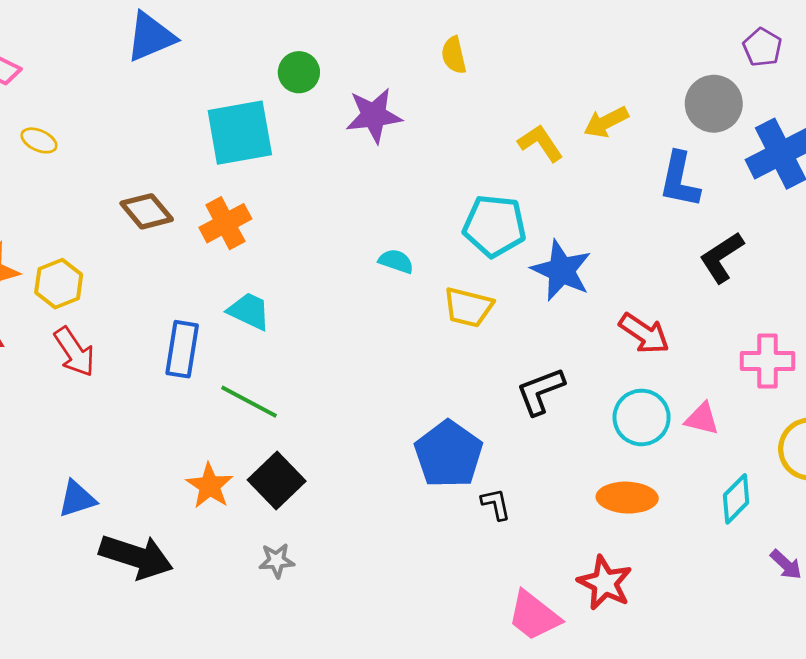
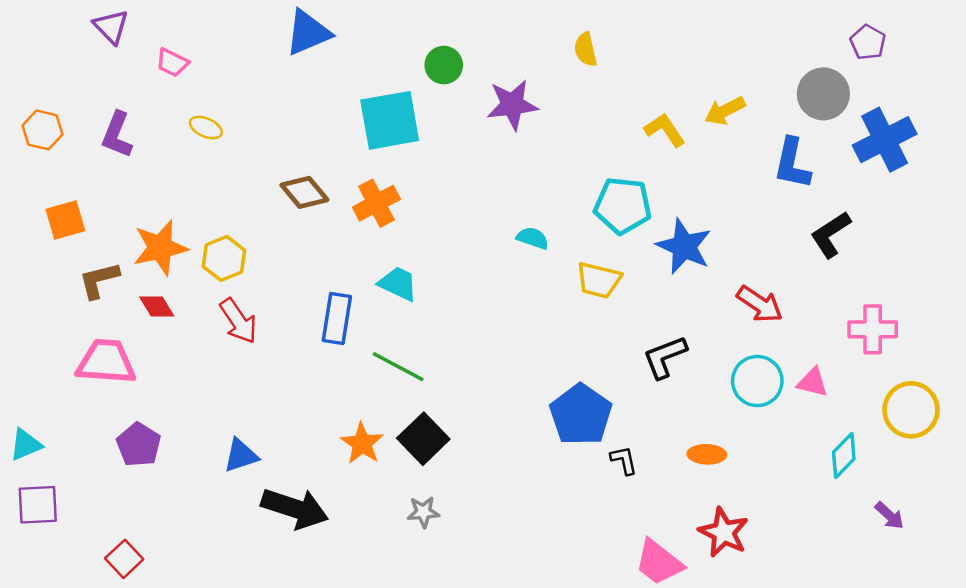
orange ellipse: (627, 498) -> (707, 454), moved, size x0.7

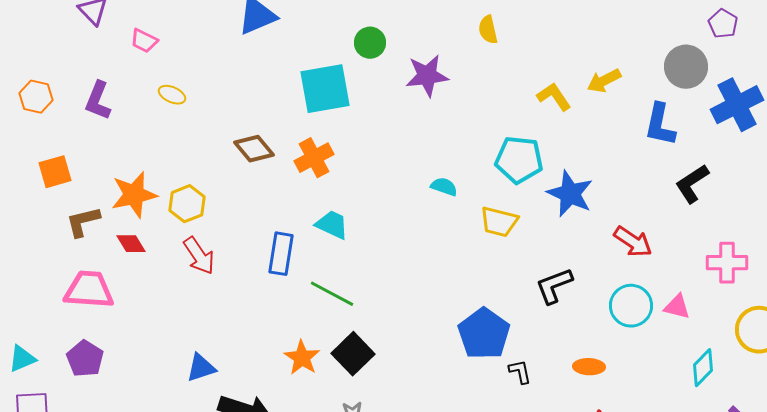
purple pentagon: (139, 445) -> (85, 359), moved

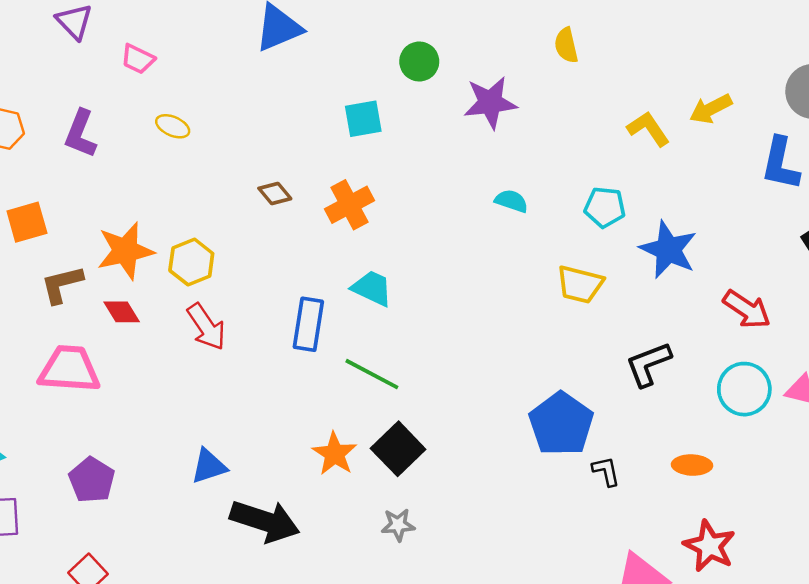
cyan square: (325, 89) -> (363, 119), size x0.6
brown diamond: (254, 149) -> (275, 194), size x0.7
cyan pentagon: (519, 160) -> (605, 207), size x0.7
cyan semicircle: (444, 187) -> (511, 201), moved
purple pentagon: (85, 359) -> (92, 480), moved

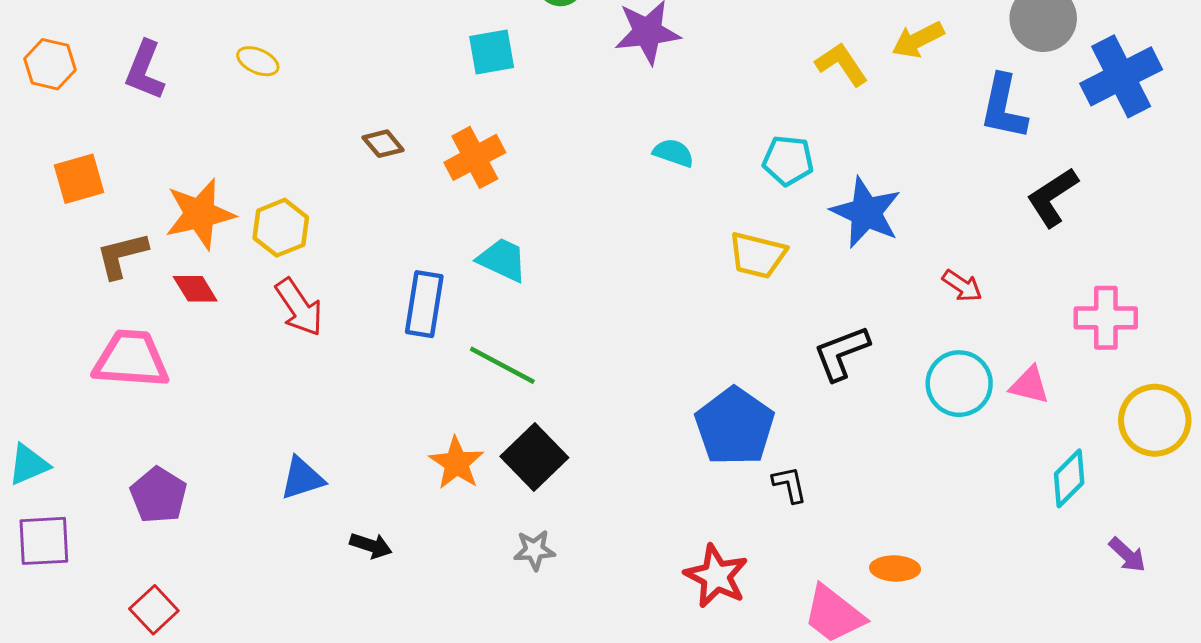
red arrow: (747, 309) -> (962, 286), size x0.7
orange ellipse: (692, 465) -> (895, 568), moved
black arrow: (265, 521) -> (371, 546), size x0.5
red star: (709, 546) -> (716, 576), moved

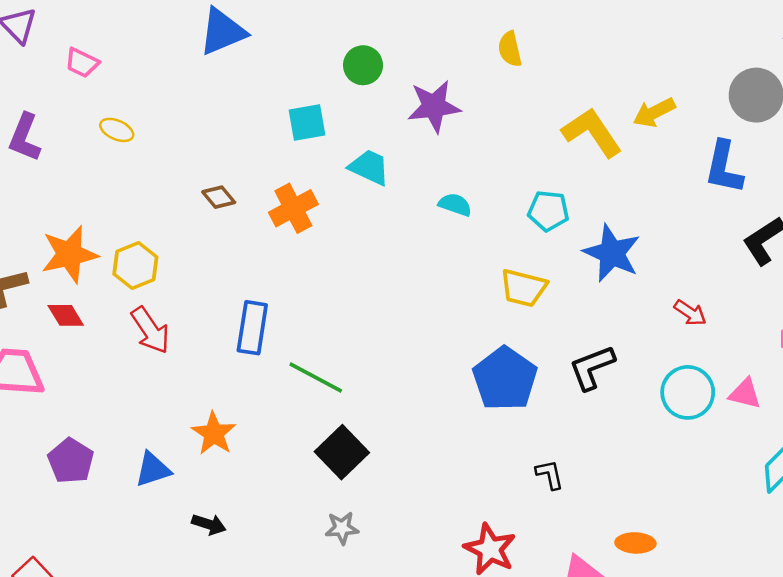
yellow L-shape: (842, 64) -> (592, 132), size x1.4
cyan trapezoid: (502, 260) -> (369, 167), moved
blue pentagon: (735, 426) -> (505, 379), moved
orange star: (456, 463) -> (214, 433), moved
purple pentagon: (158, 495) -> (71, 461), moved

